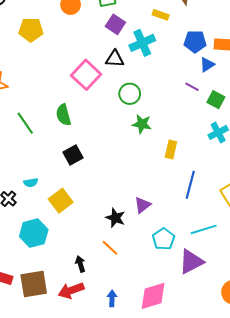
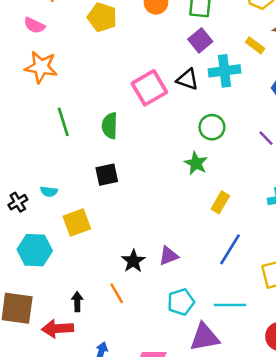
green circle: (130, 94) -> (212, 127), moved

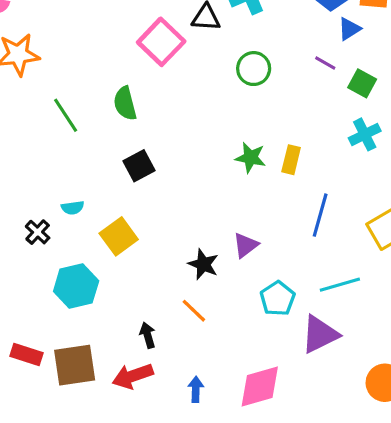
green star: (196, 163) -> (251, 158), moved

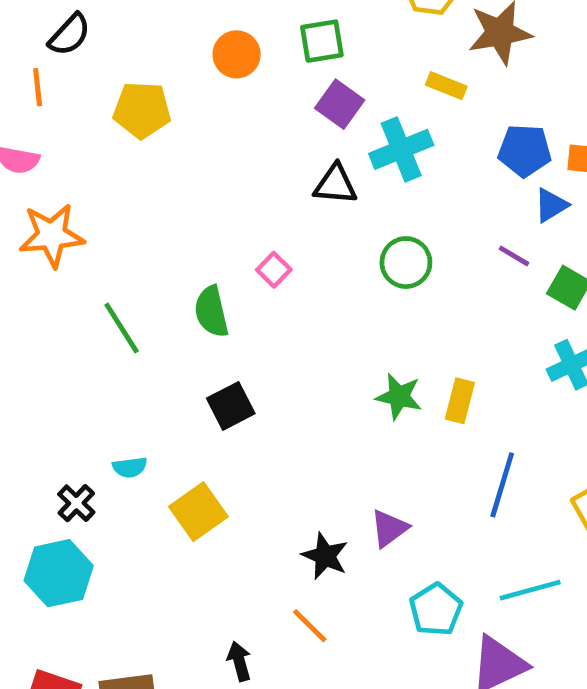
pink square: (161, 42) -> (274, 270), moved, size x0.5
cyan hexagon: (76, 286) -> (59, 573), moved

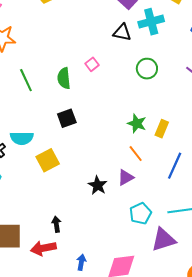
cyan semicircle: (130, 467) -> (22, 138), size x1.6
orange line: (310, 626) -> (136, 154), moved

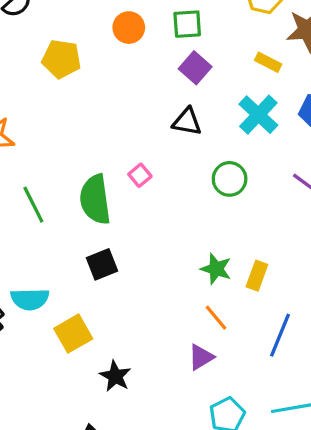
cyan cross: (151, 22) -> (258, 115), moved, turned -30
green semicircle: (64, 78) -> (95, 199), size x1.4
black star: (98, 185) -> (115, 376), moved

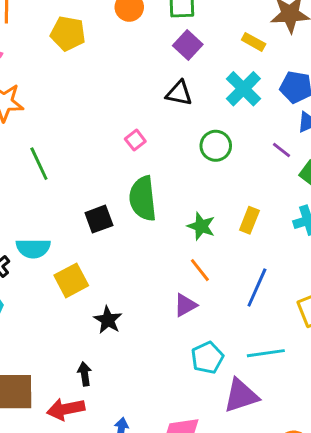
green semicircle: (95, 199) -> (143, 199), moved
yellow rectangle: (257, 276) -> (249, 220), moved

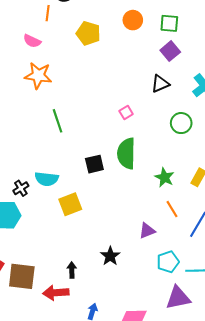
black triangle: (179, 93) -> (160, 84), turned -42
orange line: (200, 270) -> (172, 209), moved
black star: (108, 320) -> (110, 256), moved
cyan pentagon: (207, 358) -> (168, 262), moved

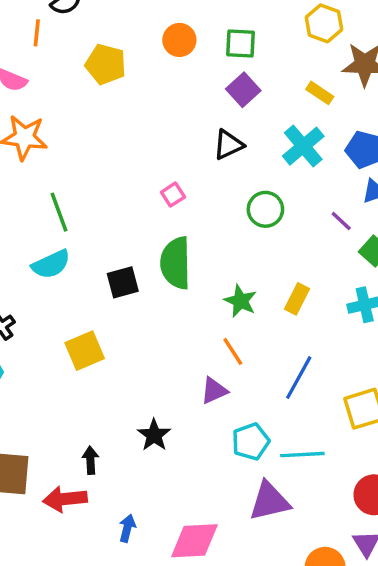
cyan semicircle: (47, 179) -> (51, 264), moved, turned -30
orange line: (172, 209) -> (233, 351), moved

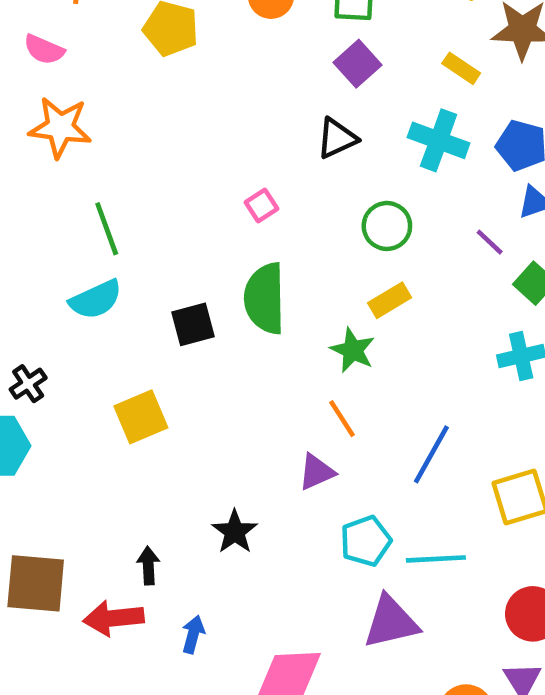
cyan cross: (303, 146) -> (439, 140), turned -30
yellow rectangle: (297, 299) -> (390, 300), moved, turned 32
blue arrow: (127, 528) -> (193, 634), moved

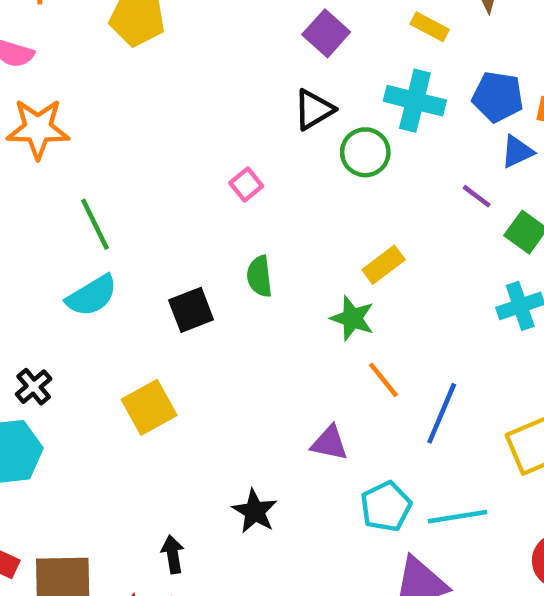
green circle: (387, 226) -> (365, 152), moved
green semicircle: (265, 298) -> (259, 276), size x0.6
orange line: (342, 419) -> (383, 380), moved
purple triangle: (316, 472) -> (329, 443), turned 42

